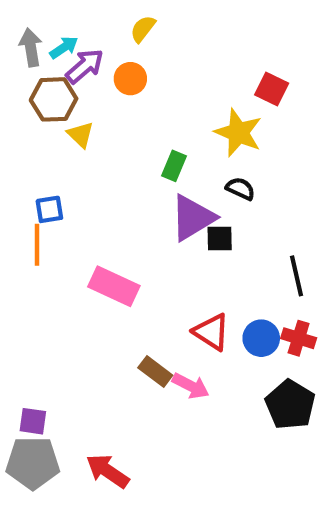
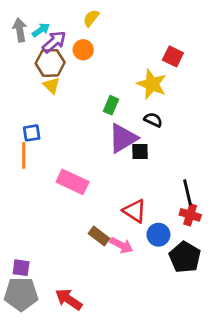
brown hexagon: (54, 99) -> (50, 63), moved
black line: (297, 276) -> (187, 192), moved
blue circle: (261, 338) -> (158, 235), moved

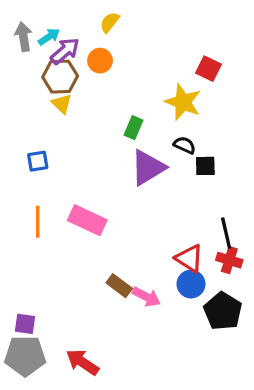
black square: (140, 151) -> (205, 166), moved
orange line: (24, 155) -> (38, 222), moved
red triangle: (135, 211) -> (189, 258), moved

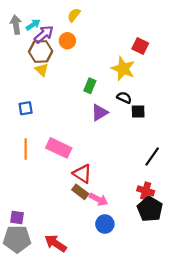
purple triangle: (148, 168) -> (100, 113), size x0.7
black line: (226, 233) -> (152, 156), turned 48
red triangle: (189, 258) -> (82, 174), moved
red cross: (229, 260) -> (146, 191), moved
blue circle: (191, 284) -> (105, 224), moved

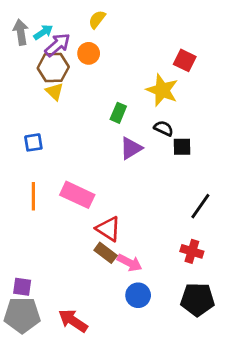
black pentagon: (150, 209) -> (198, 300), moved, turned -30

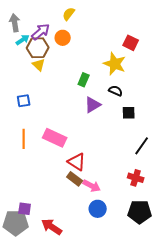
cyan arrow: (43, 32) -> (23, 40), moved
black square: (182, 147) -> (129, 113), moved
purple square: (22, 287) -> (25, 209), moved

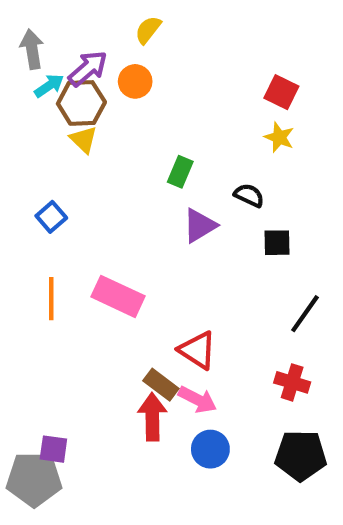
yellow star: (115, 64) -> (279, 137), moved, size x0.6
blue square: (24, 101) -> (51, 217), turned -32
red triangle: (77, 162) -> (197, 350), moved
red arrow: (52, 227) -> (152, 417), moved, turned 55

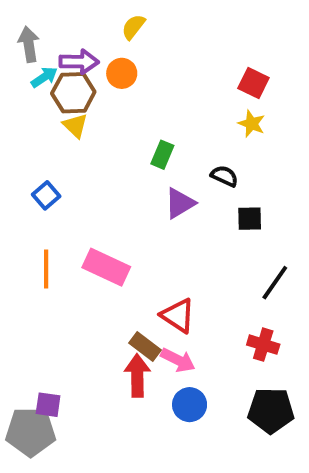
purple arrow: (88, 69) -> (79, 62), turned 42

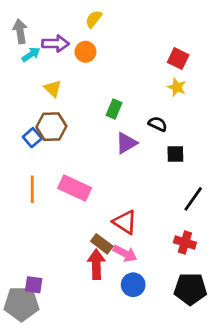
brown hexagon: (73, 93) -> (51, 127), moved

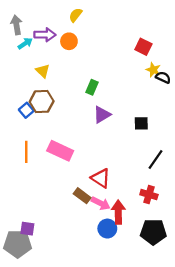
yellow star: (177, 87) -> (153, 70), moved
black semicircle: (158, 124) -> (163, 77), moved
red arrow: (96, 264) -> (118, 212), moved

